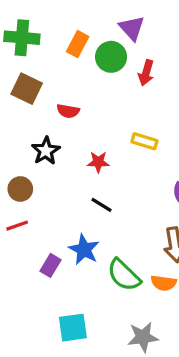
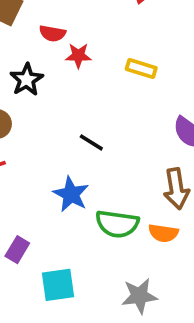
red star: (98, 162) -> (78, 56), moved
purple rectangle: (51, 265) -> (17, 250), moved
green semicircle: (124, 275) -> (117, 224), turned -36

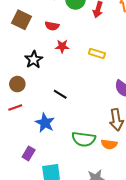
red semicircle: (52, 33) -> (52, 26), moved
black line: (91, 142) -> (60, 94), moved
blue star: (71, 194) -> (45, 123), moved

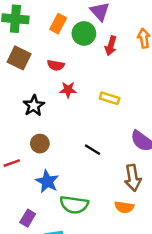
brown circle: (17, 84) -> (40, 144), moved
black line: (60, 94) -> (92, 150), moved
green semicircle: (84, 139) -> (74, 205), moved

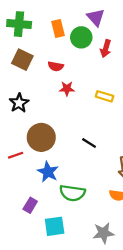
orange rectangle: (58, 24) -> (58, 28), turned -42
black star: (34, 106) -> (19, 103), moved
brown circle: (40, 144) -> (41, 137), size x1.6

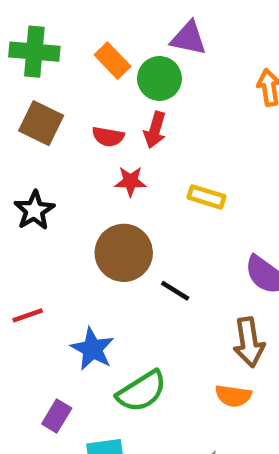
purple triangle: (96, 17) -> (189, 38), turned -36
orange rectangle: (58, 28) -> (113, 61), turned -30
red arrow: (106, 48) -> (155, 130), moved
brown circle: (41, 137) -> (124, 253), moved
green semicircle: (72, 193) -> (142, 391), turned -40

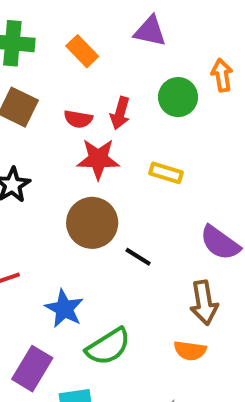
green circle: (159, 78) -> (178, 97), moved
red star: (130, 181) -> (98, 159), size x1.5
purple rectangle: (57, 416) -> (32, 369), size x1.5

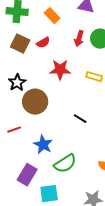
red arrow: (120, 113) -> (79, 39), moved
red semicircle: (78, 119) -> (43, 43), moved, turned -40
brown circle: (92, 223) -> (35, 102), moved

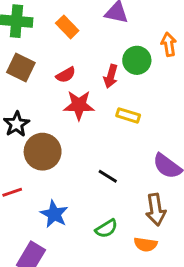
red arrow: (79, 39) -> (111, 76), moved
red semicircle: (43, 43) -> (66, 75), moved
green semicircle: (65, 164) -> (106, 229), moved, size x0.7

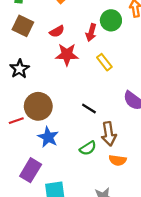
yellow rectangle: (128, 115) -> (104, 62), turned 35
brown circle: (43, 152) -> (38, 106), moved
brown arrow: (156, 210) -> (109, 134), moved

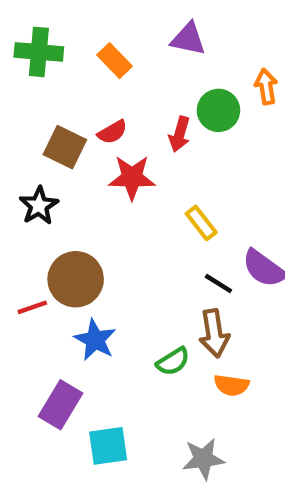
brown square: (23, 26) -> (65, 147), moved
yellow rectangle: (104, 62) -> (201, 223), moved
black line: (89, 109) -> (218, 284), moved

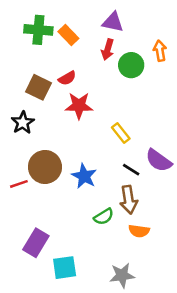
green cross: (39, 52) -> (38, 30), moved
red arrow: (180, 134) -> (108, 49), moved
blue star: (95, 340) -> (84, 176), moved

